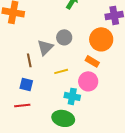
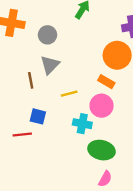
gray circle: (64, 37) -> (48, 35), moved
blue square: (26, 84) -> (38, 116), moved
green ellipse: (63, 118) -> (102, 150), moved

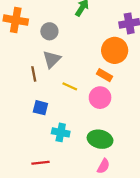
yellow line: (69, 94) -> (70, 86), turned 40
cyan cross: (82, 124) -> (61, 132), moved
red line: (22, 134) -> (40, 163), moved

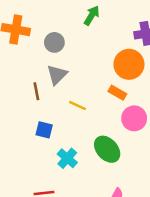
pink circle: (100, 98) -> (134, 118), moved
cyan cross: (61, 132) -> (67, 158), turned 30
green ellipse: (100, 139) -> (107, 149), moved, turned 35

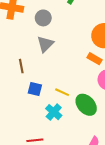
brown line: (36, 91) -> (21, 66), moved
yellow line: (78, 105) -> (62, 92), moved

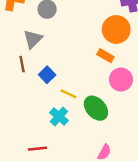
gray triangle: (45, 44) -> (33, 39), moved
blue square: (35, 89) -> (47, 75), moved, turned 32

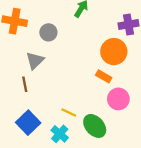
blue square: (47, 75) -> (28, 123), moved, size x1.5

